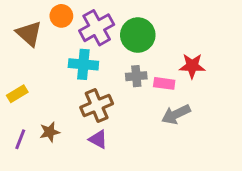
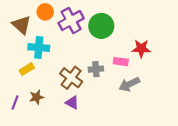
cyan cross: (83, 64) -> (39, 47), moved
gray cross: (136, 76) -> (96, 69), moved
yellow rectangle: (17, 94) -> (27, 69), moved
brown cross: (97, 106) -> (71, 78), turned -30

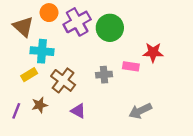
brown cross: (71, 78) -> (63, 80), moved
gray arrow: (129, 84) -> (140, 111), moved

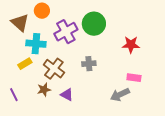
purple cross: (77, 22) -> (66, 32), moved
pink rectangle: (131, 66) -> (134, 78), moved
brown star: (40, 105) -> (44, 90), moved
purple line: (16, 111) -> (14, 95), turned -48

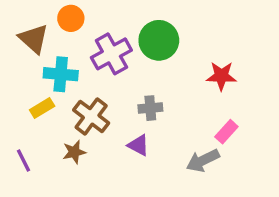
pink rectangle: (134, 78) -> (226, 132), turned -56
purple triangle: (67, 95) -> (139, 145), moved

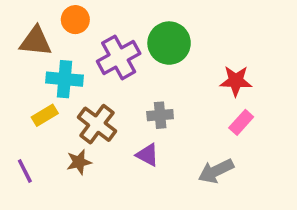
brown triangle: (34, 39) -> (36, 41), turned -36
pink rectangle: (226, 132) -> (241, 122), moved

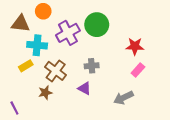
purple line: (25, 171) -> (14, 108), moved

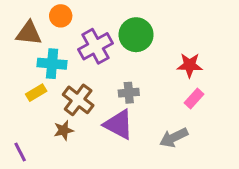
purple triangle: (84, 88) -> (119, 125), size x1.6

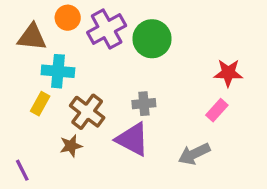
purple cross: (95, 46) -> (107, 29), moved
red star: (190, 65) -> (228, 73), moved
yellow rectangle: (36, 93) -> (40, 104), turned -30

